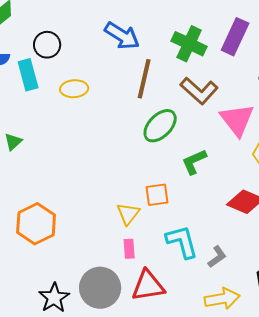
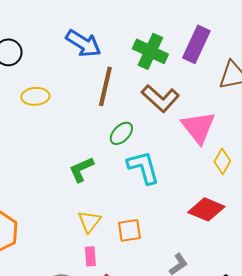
green ellipse: (160, 126) -> (121, 133), size x0.7
green L-shape: (194, 162) -> (81, 169), moved
orange square: (157, 195) -> (129, 230), moved
cyan L-shape: (182, 242) -> (143, 167), moved

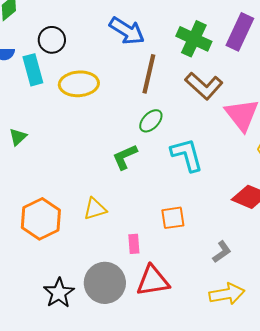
yellow ellipse: (35, 96) -> (79, 84), size x1.4
green ellipse: (121, 133) -> (151, 121), moved
yellow triangle: (89, 221) -> (95, 209), moved, turned 35

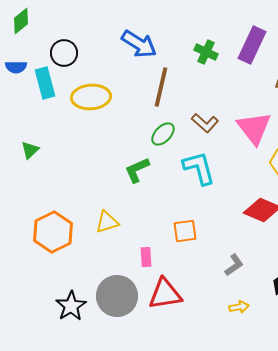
green cross: (194, 39) -> (206, 52), size x0.7
brown L-shape: (204, 86) -> (205, 123), moved, size x0.7
yellow arrow: (227, 294) -> (239, 307), size x0.6

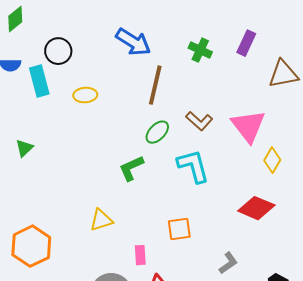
purple rectangle: (252, 45) -> (246, 43), size x0.7
yellow ellipse: (91, 97) -> (85, 95), size x0.6
orange hexagon: (53, 232) -> (31, 246), moved

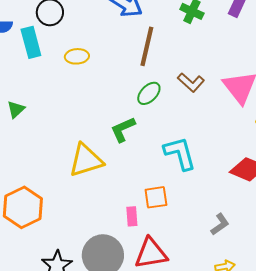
cyan L-shape: (193, 166) -> (180, 153), moved
yellow triangle: (101, 220) -> (86, 160), moved, size x1.5
orange square: (179, 229) -> (156, 197), moved

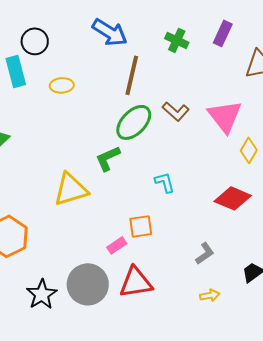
green ellipse: (149, 93) -> (134, 122), size x1.5
cyan L-shape: (180, 153) -> (165, 182), size x0.6
pink rectangle: (132, 216) -> (117, 245), turned 60

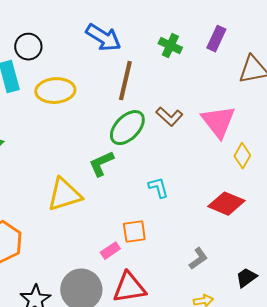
yellow ellipse: (62, 85) -> (55, 91), size x1.6

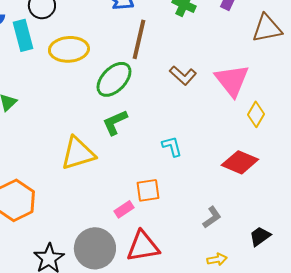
green ellipse: (127, 128) -> (114, 79), moved

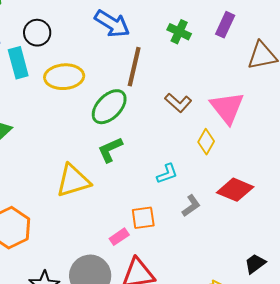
yellow diamond: (256, 114) -> (206, 142), moved
cyan L-shape: (172, 146) -> (167, 174), turned 85
gray L-shape: (212, 217) -> (191, 206), moved

